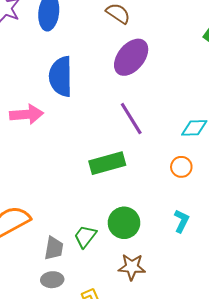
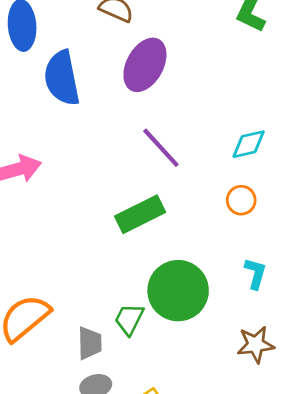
blue semicircle: (61, 76) -> (62, 78), moved
green circle: (124, 223) -> (178, 291), size x1.4
brown star: (132, 267) -> (256, 345), moved

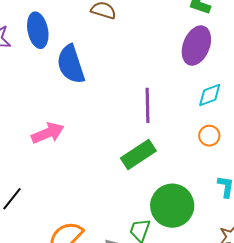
purple ellipse: (145, 65) -> (196, 46), moved
purple line: (161, 148) -> (147, 105), turned 48

